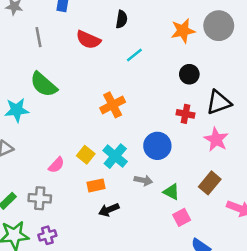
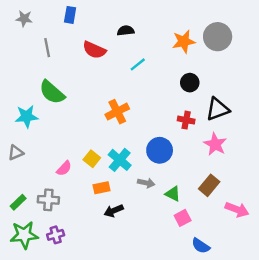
black semicircle: (122, 19) -> (126, 31), turned -105

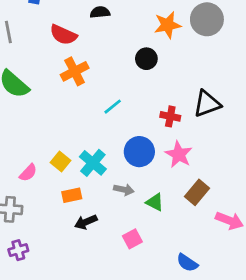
cyan line: (138, 64) -> (113, 107), moved
black circle: (190, 83) -> (146, 59), moved
orange cross: (117, 112) -> (75, 71), moved
pink star: (215, 144) -> (179, 154), moved
pink square: (183, 218) -> (132, 239), moved

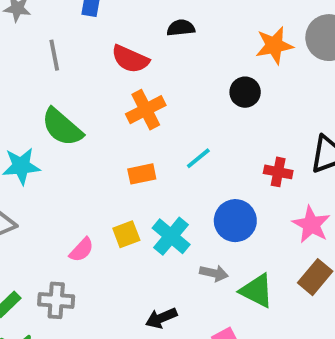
pink star: (179, 154) -> (311, 225), moved
yellow square: (61, 161) -> (126, 234), turned 30
orange rectangle: (72, 195) -> (142, 174), moved
green triangle: (155, 202) -> (257, 291), size x1.4

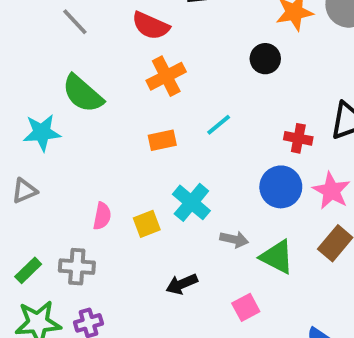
gray line: (54, 55) -> (75, 22), turned -32
blue circle: (235, 221) -> (281, 187), moved
yellow square: (126, 234) -> (147, 224), moved
pink semicircle: (81, 250) -> (102, 216), turned -32

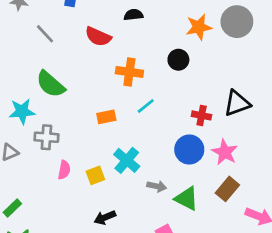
orange cross: (166, 76) -> (129, 72), moved, turned 35
gray cross: (77, 267) -> (46, 137), moved
black arrow: (182, 284) -> (105, 218), moved

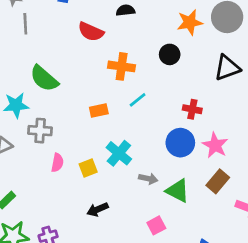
gray line: (45, 34) -> (25, 24), moved, turned 40
black triangle: (237, 103) -> (227, 68), moved

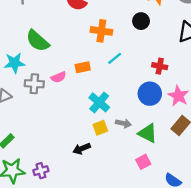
pink semicircle: (57, 163) -> (59, 77), moved, turned 56
yellow square: (88, 168) -> (100, 128), moved
pink square: (156, 225) -> (143, 162), moved

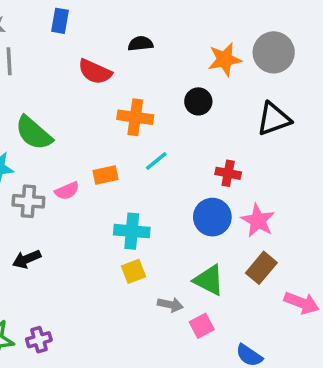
cyan cross: (99, 102) -> (132, 231), turned -35
gray arrow: (123, 123) -> (170, 305), moved
black arrow: (82, 149) -> (27, 259), moved

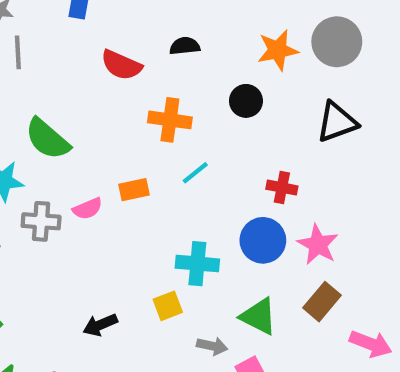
black semicircle: (141, 44) -> (185, 46), moved
cyan cross: (132, 231) -> (197, 264), moved
black arrow: (27, 259) -> (100, 325), moved

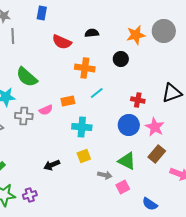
black triangle: (337, 122) -> (172, 93), moved
cyan cross: (197, 264) -> (82, 127), moved

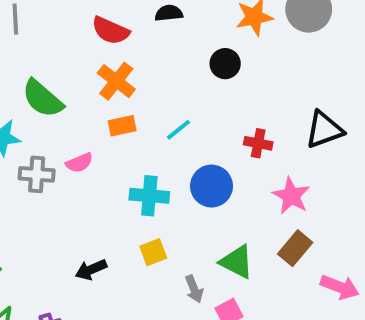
orange cross: (85, 68) -> (116, 81), moved, turned 30
orange rectangle: (68, 101) -> (122, 126), moved
blue circle: (129, 125) -> (212, 186), moved
gray arrow: (105, 175) -> (194, 289), turned 56

